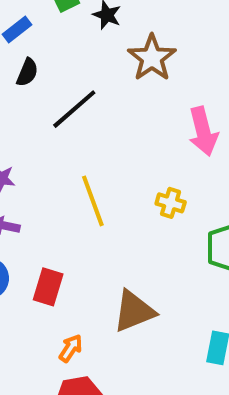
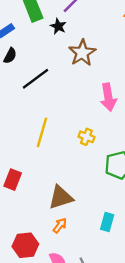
yellow line: (93, 201) -> (42, 132), turned 32
orange arrow: (71, 348) -> (60, 226), moved

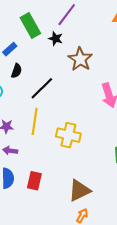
yellow line: (42, 132) -> (35, 121), moved
yellow cross: (86, 137) -> (68, 135), moved, size x1.6

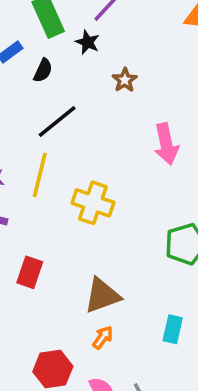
brown star: (80, 59) -> (125, 80), size x0.6
black semicircle: (16, 71) -> (43, 70), moved

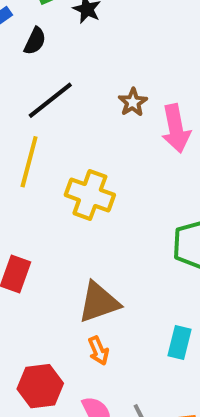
brown star: (125, 80) -> (133, 102), moved
orange arrow: (103, 337) -> (98, 351), turned 120

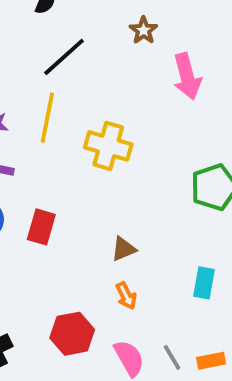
brown star: (133, 102) -> (143, 30), moved
brown triangle: (99, 302) -> (124, 249), size x0.6

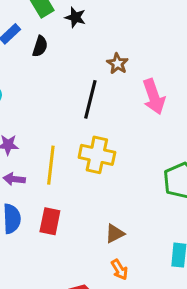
black line: (64, 57) -> (90, 99), moved, turned -30
yellow line: (47, 118) -> (51, 165), moved

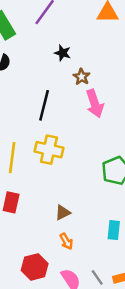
black star: (75, 17) -> (63, 53), moved
brown star: (117, 64) -> (82, 77), moved

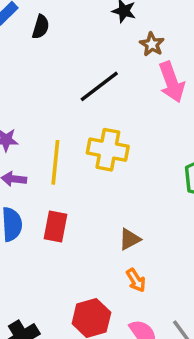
black line: (44, 105) -> (99, 86), turned 40

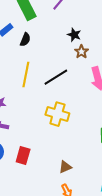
brown star: (152, 44) -> (81, 52), moved
yellow line: (55, 162) -> (26, 75), moved

